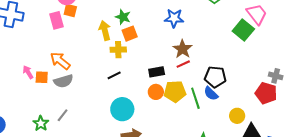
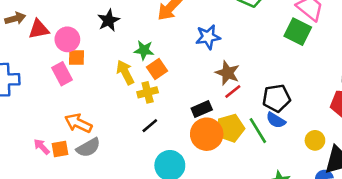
orange circle: (156, 92) -> (207, 134), size x1.6

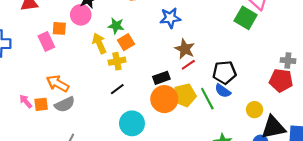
pink circle: (67, 39) -> (81, 15), moved

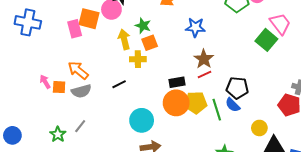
orange square: (59, 28) -> (89, 19), size x1.5
black line: (117, 89) -> (119, 84), moved

